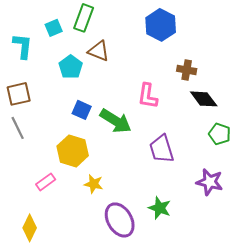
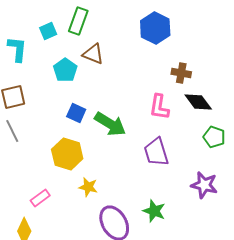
pink L-shape: (148, 96) -> (159, 107), moved
pink rectangle: (46, 182) -> (40, 198), moved

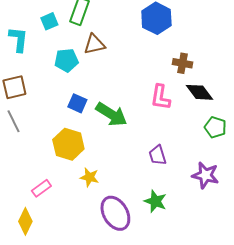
brown triangle: (93, 54) -> (94, 44), turned -35
cyan pentagon: (65, 70) -> (66, 60), turned 30
purple trapezoid: (156, 152) -> (157, 155), moved, size x0.7

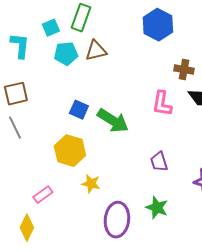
cyan pentagon: (66, 60) -> (66, 54), moved
purple ellipse: (115, 213) -> (117, 220), turned 36

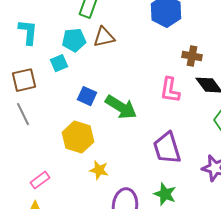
cyan square: (51, 28) -> (59, 63), moved
purple trapezoid: (159, 162) -> (167, 148), size x1.6
pink rectangle: (43, 195) -> (40, 180), moved

